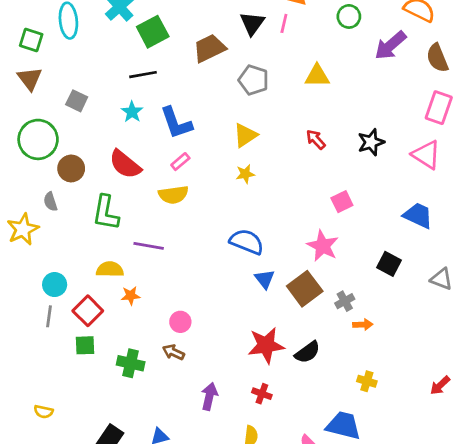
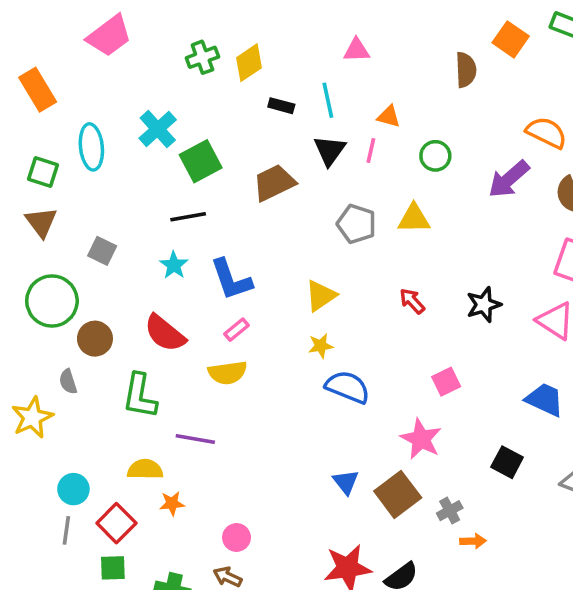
green circle: (349, 16) -> (435, 156), moved
gray pentagon: (254, 80) -> (357, 224), moved
blue semicircle: (247, 242) -> (348, 387), moved

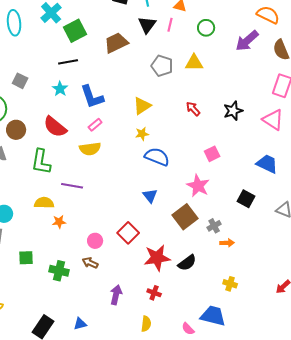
blue triangle: (346, 482) -> (150, 196), moved
red square: (116, 523) -> (128, 233), moved

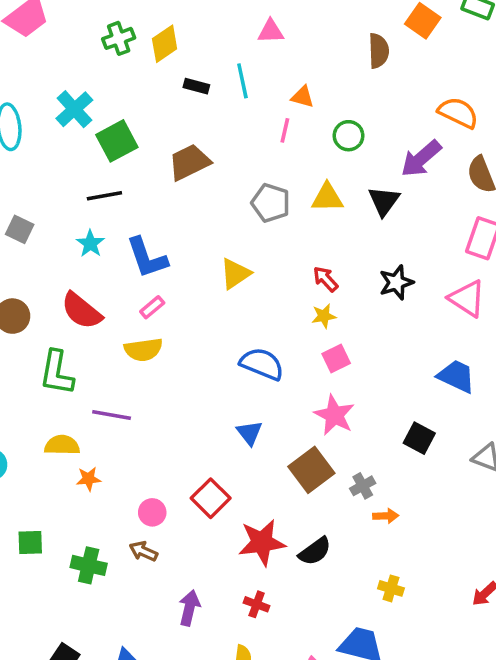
black triangle: (147, 25) -> (384, 201), moved
yellow star: (142, 134) -> (324, 316), moved
pink square: (212, 154) -> (336, 359), moved

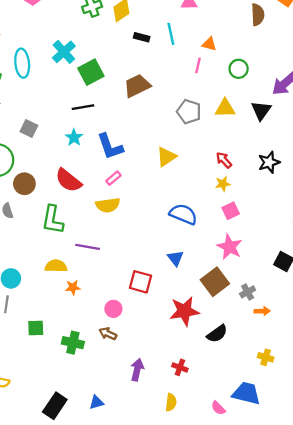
red square: (211, 498) -> (140, 282), moved, turned -30
red star: (262, 542) -> (184, 311), moved

